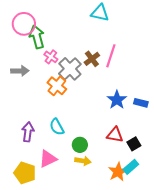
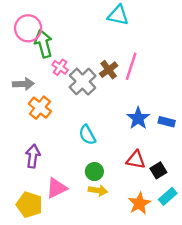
orange cross: (57, 86) -> (40, 108), moved
cyan semicircle: (57, 127) -> (87, 135), moved
cyan rectangle: (131, 167) -> (168, 196), moved

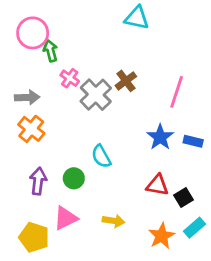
green arrow: (43, 44) -> (50, 51), size x0.7
pink line: (131, 66) -> (177, 92), moved
orange cross: (40, 108) -> (31, 129), moved
green circle: (94, 172) -> (74, 178), moved

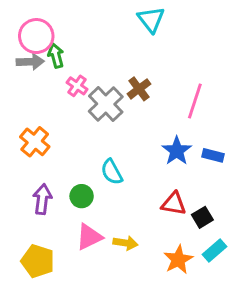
cyan triangle: (137, 18) -> (151, 19), turned 40
gray arrow: (27, 97) -> (30, 62), moved
pink triangle: (66, 218) -> (89, 237), moved

